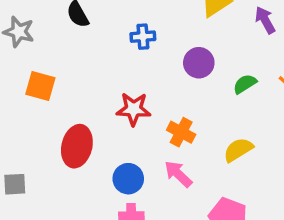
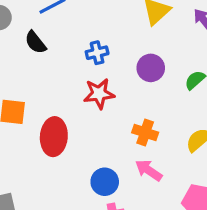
red star: (134, 109) -> (99, 94), moved
red ellipse: (77, 146) -> (54, 137), moved

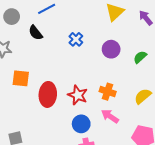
blue cross: (97, 53) -> (76, 39), turned -32
red star: (99, 94) -> (78, 95), moved, turned 30

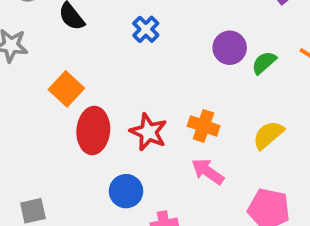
purple circle: (111, 49) -> (230, 48), moved
orange square: (21, 78) -> (66, 89), moved, turned 36
blue circle: (81, 124) -> (126, 191), moved

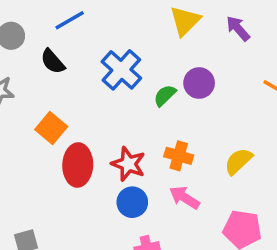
blue cross: (146, 29) -> (121, 70), size x1.6
green semicircle: (264, 63) -> (165, 95), moved
blue circle: (126, 191) -> (132, 202), moved

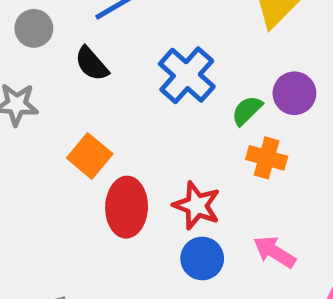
orange cross: (179, 156) -> (267, 158), moved

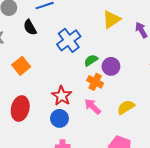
purple circle: (294, 93) -> (111, 66), moved
red ellipse: (127, 207) -> (20, 109), moved
pink arrow: (275, 252) -> (93, 107), moved

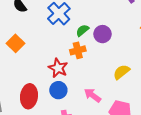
orange cross: (95, 82) -> (78, 50), moved, turned -35
pink arrow: (93, 107) -> (93, 95), moved
red ellipse: (20, 109) -> (29, 96), moved

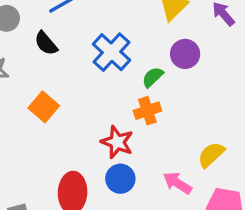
purple circle: (102, 34) -> (185, 54), moved
yellow semicircle: (121, 72) -> (211, 155), moved

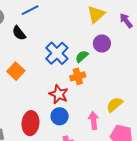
blue cross: (112, 52) -> (57, 53), moved
pink arrow: (177, 183) -> (94, 120), turned 48

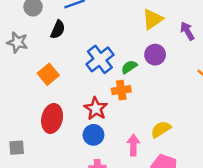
black semicircle: (19, 33) -> (58, 30), turned -126
red ellipse: (30, 123) -> (52, 118), moved

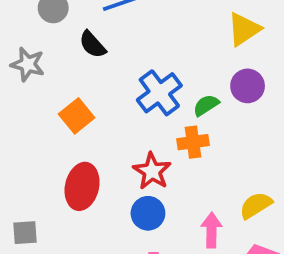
black semicircle: (58, 30) -> (93, 44), turned 114

